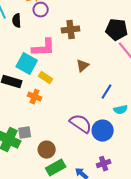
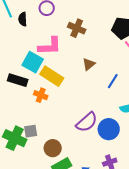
brown cross: (71, 30) -> (77, 28), turned 30
yellow rectangle: (46, 78) -> (52, 76), size x1.6
blue line: (107, 92) -> (113, 81), moved
purple semicircle: (81, 124) -> (87, 122), turned 105

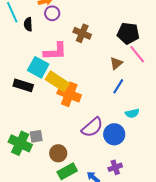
brown triangle: (89, 64) -> (116, 63), moved
orange cross: (41, 95) -> (69, 94), moved, size x1.6

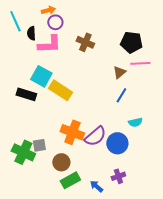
pink L-shape: (55, 51) -> (49, 44), moved
pink line: (137, 54) -> (140, 63), turned -54
orange cross: (69, 94) -> (72, 132), moved

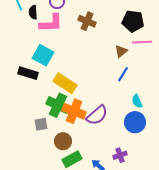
yellow rectangle: (60, 90) -> (65, 83), moved
cyan semicircle: (135, 122) -> (137, 101), turned 80
blue circle: (117, 143) -> (135, 122), moved
green cross: (23, 152) -> (58, 105), moved

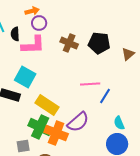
black pentagon: (133, 21) -> (99, 43), moved
pink line: (142, 42) -> (90, 84), moved
brown triangle: (121, 51) -> (128, 54), moved
purple semicircle: (97, 115) -> (78, 122), moved

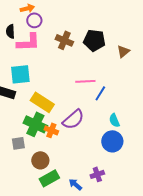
cyan square: (25, 77) -> (20, 74), turned -35
orange cross: (56, 133) -> (51, 130), size x0.6

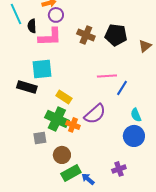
yellow rectangle: (42, 102) -> (64, 97), size x0.7
blue arrow: (75, 184) -> (88, 179), moved

